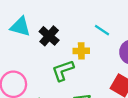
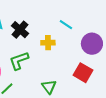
green L-shape: (63, 70) -> (19, 61), moved

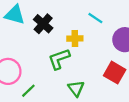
green L-shape: (19, 61) -> (59, 59), moved

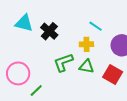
yellow cross: (75, 39) -> (86, 44), moved
green triangle: (76, 88) -> (86, 66), moved, turned -42

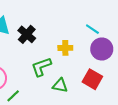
cyan line: (96, 26) -> (92, 29), moved
green triangle: (86, 66) -> (60, 85), moved

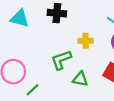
black cross: (27, 34) -> (57, 13), moved, turned -36

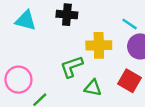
yellow cross: (86, 41) -> (99, 45), size x1.5

